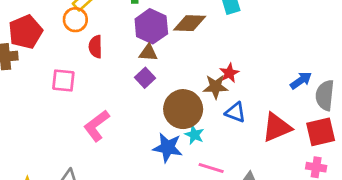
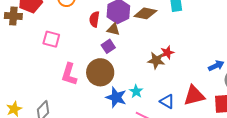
red semicircle: (95, 47) -> (94, 19), moved
brown circle: (183, 109) -> (100, 72), moved
blue triangle: (235, 112) -> (167, 102), moved
pink L-shape: (96, 126) -> (69, 74), turned -45

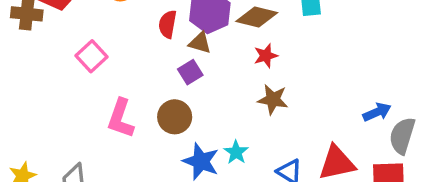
pink square: (51, 39) -> (91, 56), turned 30
red star: (167, 53) -> (266, 56), moved
brown circle: (100, 72) -> (175, 117), size x0.7

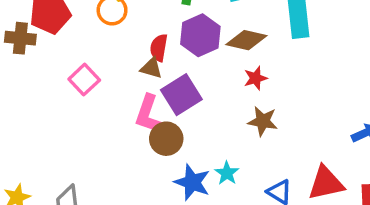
brown triangle: (200, 43) -> (151, 68), moved
purple square: (190, 72) -> (181, 95), size x1.6
pink L-shape: (121, 118) -> (148, 114), moved

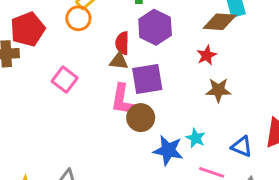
brown diamond: (246, 40) -> (220, 22), moved
purple square: (181, 95) -> (147, 79), turned 32

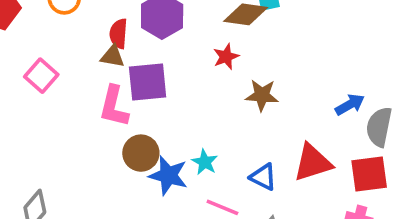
brown star: (218, 90) -> (262, 95), moved
brown circle: (141, 118) -> (141, 153), moved

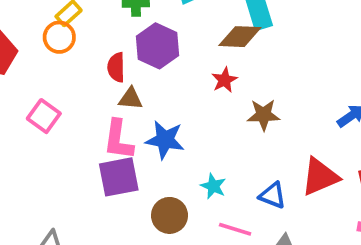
brown triangle: (113, 56) -> (130, 99), moved
purple square: (148, 82) -> (119, 177), moved
brown circle: (141, 153) -> (170, 215), moved
blue star: (168, 175) -> (165, 140), moved

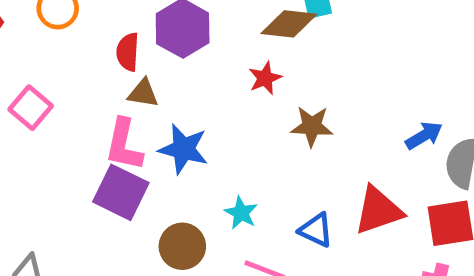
purple square: (119, 177) -> (121, 192), turned 33

